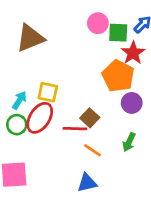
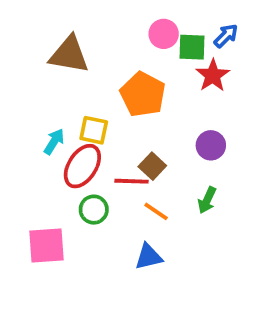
brown triangle: (30, 38) -> (69, 55), turned 32
orange pentagon: (118, 76) -> (143, 94), moved
green circle: (17, 125) -> (94, 210), moved

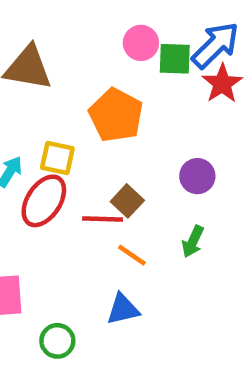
blue arrow: (226, 36) -> (215, 45), size x1.6
red star: (213, 75) -> (222, 84), moved
green circle: (94, 210) -> (57, 341), moved

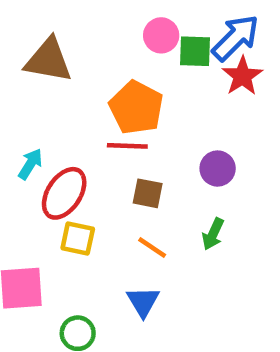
yellow square: (57, 158) -> (78, 238), moved
brown square: (127, 201) -> (148, 193), turned -32
red line: (103, 219) -> (127, 146), moved
blue triangle: (123, 309) -> (143, 302), turned -48

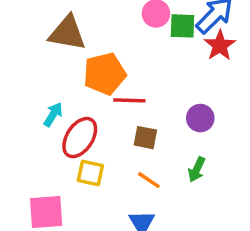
orange pentagon: (136, 108) -> (105, 74), moved, turned 30

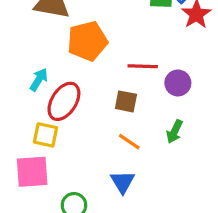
red line: (129, 100) -> (143, 66), moved
yellow square: (90, 173) -> (45, 135), moved

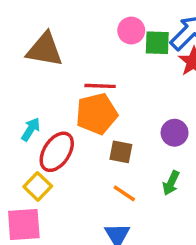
orange pentagon: (87, 41) -> (97, 114), moved
red line: (143, 66) -> (100, 86), moved
yellow square: (45, 135) -> (38, 186), turned 32

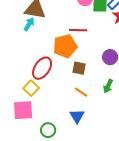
red line: (100, 86) -> (78, 30), moved
cyan arrow: (31, 129) -> (29, 24), moved

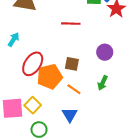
cyan arrow: (29, 24) -> (14, 39), moved
orange pentagon: (65, 46) -> (50, 77), moved
yellow square: (31, 88) -> (33, 105), moved

